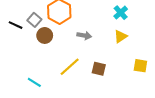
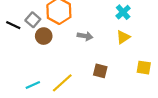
yellow line: (70, 67) -> (62, 83), moved
cyan line: (34, 82) -> (33, 85), turned -56

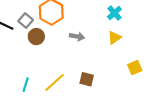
yellow square: (144, 68) -> (135, 68), turned -32
brown square: (100, 71) -> (87, 79), moved
cyan line: (33, 85) -> (26, 85), turned -48

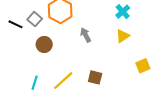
brown circle: (36, 37) -> (44, 44), moved
gray arrow: (77, 37) -> (86, 35), turned -128

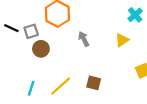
cyan cross: (123, 12) -> (135, 15), moved
gray square: (35, 19) -> (31, 31), moved, turned 32

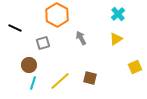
cyan cross: (135, 15) -> (118, 14), moved
gray square: (31, 31) -> (43, 43), moved
brown circle: (41, 49) -> (29, 65), moved

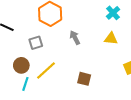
yellow triangle: (116, 39) -> (111, 39), turned 40
yellow line: (60, 81) -> (46, 71), moved

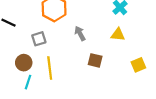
yellow line: (46, 71) -> (50, 68), turned -55
brown square: (84, 79) -> (95, 60), moved

